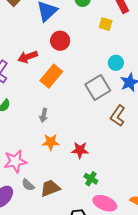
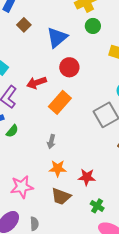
gray semicircle: (28, 185) -> (34, 224), moved, turned -136
brown trapezoid: (50, 188) -> (61, 196), moved, turned -140

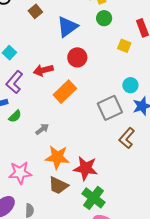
gray arrow: (51, 142) -> (42, 129), moved, turned -144
orange star: (58, 168) -> (57, 157), size x1.4
red star: (87, 177) -> (86, 168), size x1.4
green cross: (97, 206) -> (94, 198), size x1.6

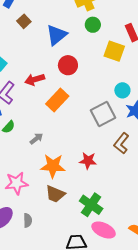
yellow square: (124, 46) -> (114, 51), size x1.5
red star: (86, 168) -> (88, 161), moved, size x0.7

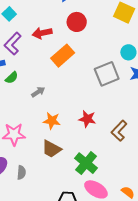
brown L-shape: (121, 143) -> (119, 131), moved
orange star: (53, 166) -> (52, 121), size x0.7

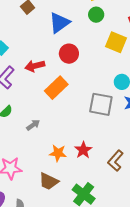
gray square: (107, 74) -> (101, 104), turned 35
red star: (87, 119) -> (83, 150), turned 30
orange star: (52, 121) -> (58, 153), moved

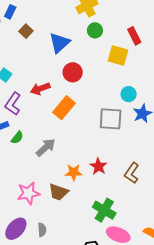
gray arrow: (33, 125) -> (46, 147), size x1.5
brown trapezoid: (49, 181) -> (58, 192), moved

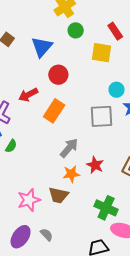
gray arrow: (46, 147) -> (69, 148), moved
gray semicircle: (42, 230) -> (47, 235), turned -32

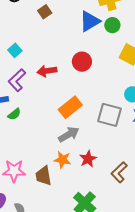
blue triangle: (42, 47) -> (90, 21), moved
orange rectangle: (54, 111) -> (70, 107), moved
brown trapezoid: (58, 195) -> (44, 176), turned 50

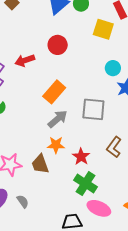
gray square: (110, 115) -> (93, 109), moved
red star: (88, 159) -> (81, 157), moved

